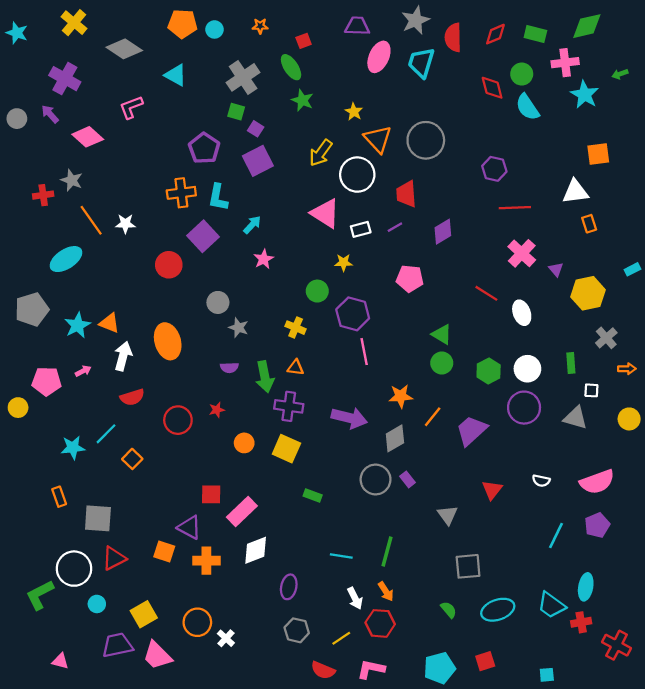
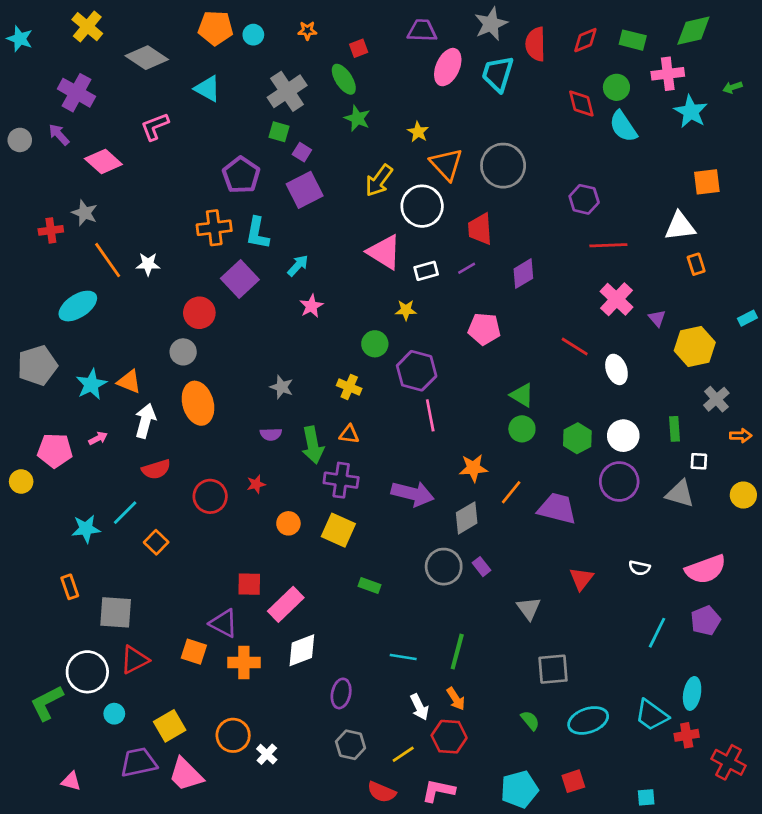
gray circle: (218, 302) -> (183, 352), moved
purple trapezoid: (471, 430) -> (557, 509), turned 56

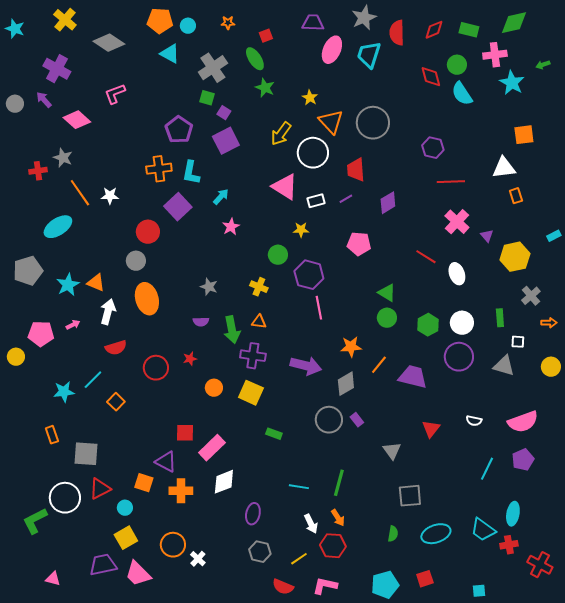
cyan triangle: (207, 89) -> (170, 54), moved
cyan circle: (114, 714) -> (125, 508), moved
green semicircle: (530, 720) -> (393, 534), turned 49

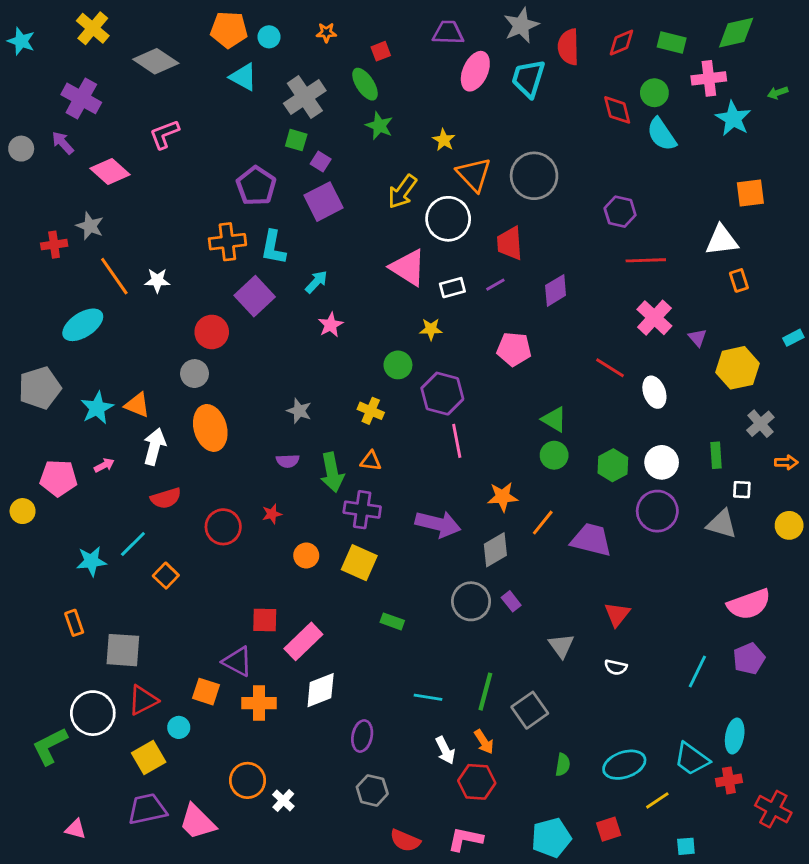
white semicircle: (474, 421) -> (616, 667), moved
gray square: (410, 496) -> (530, 710), moved, turned -30
yellow square: (126, 538) -> (149, 757), moved
yellow line: (299, 559) -> (657, 800), moved

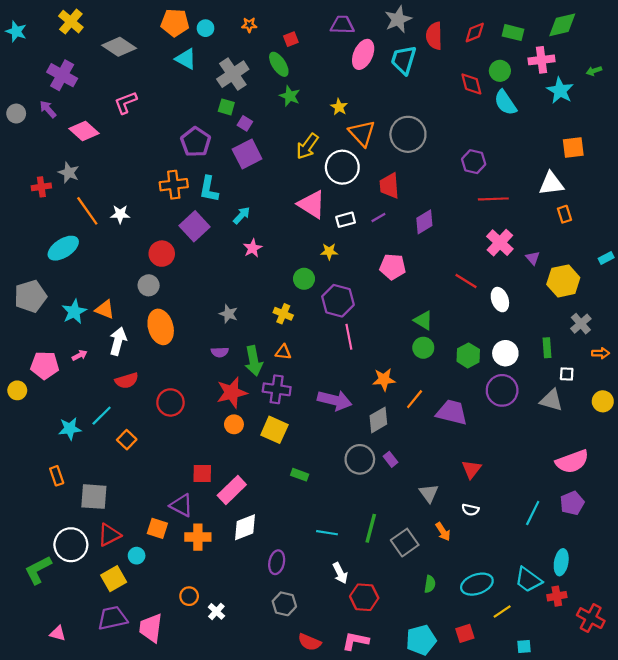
red star: (272, 514) -> (232, 393), moved, size x2.0
orange arrow: (484, 742) -> (443, 532), moved
orange circle: (248, 780) -> (189, 596), size x0.7
pink trapezoid: (197, 822) -> (151, 628), turned 52

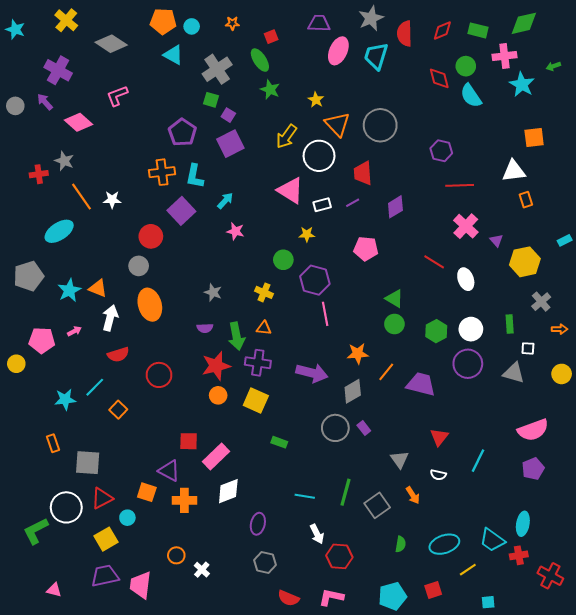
pink star: (253, 248) -> (235, 231), turned -30
cyan line: (533, 513) -> (478, 461), moved

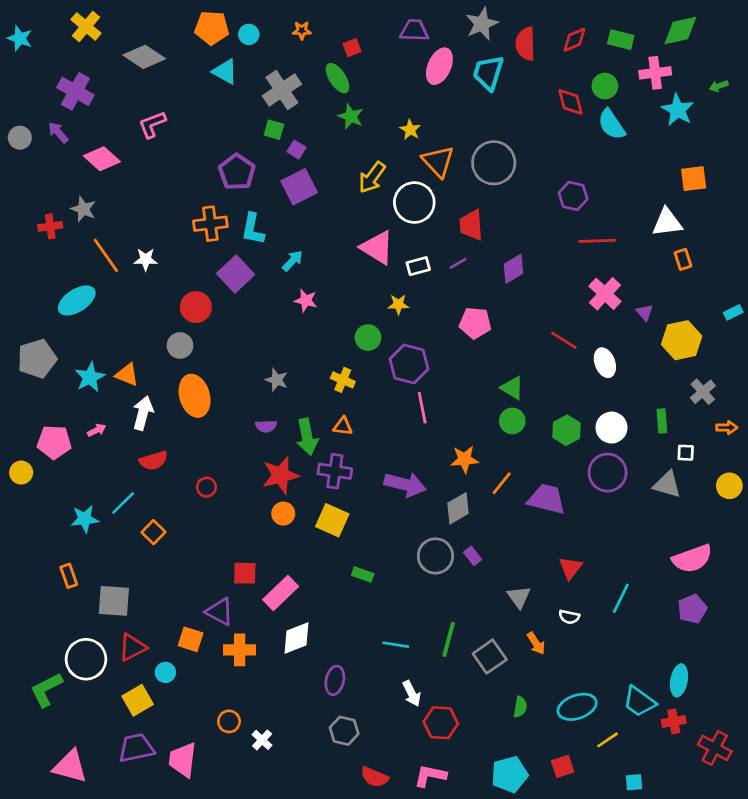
red circle: (159, 375) -> (206, 487), size x0.6
pink triangle: (54, 590) -> (70, 766), size x1.8

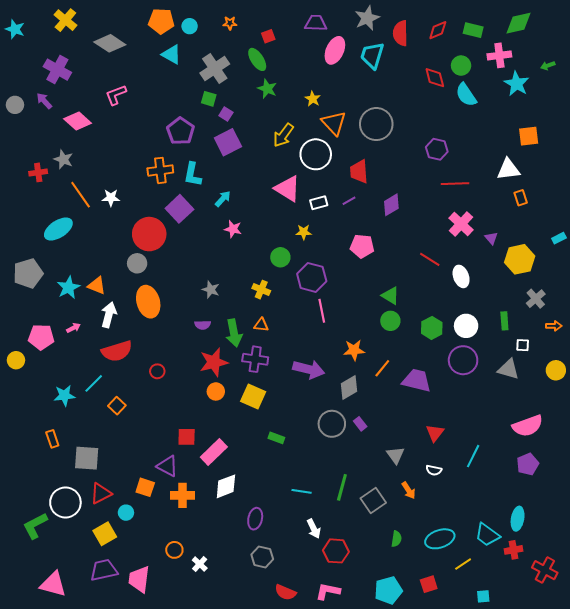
red circle: (196, 307) -> (149, 234), size x1.4
red semicircle: (154, 461) -> (117, 351), size x1.4

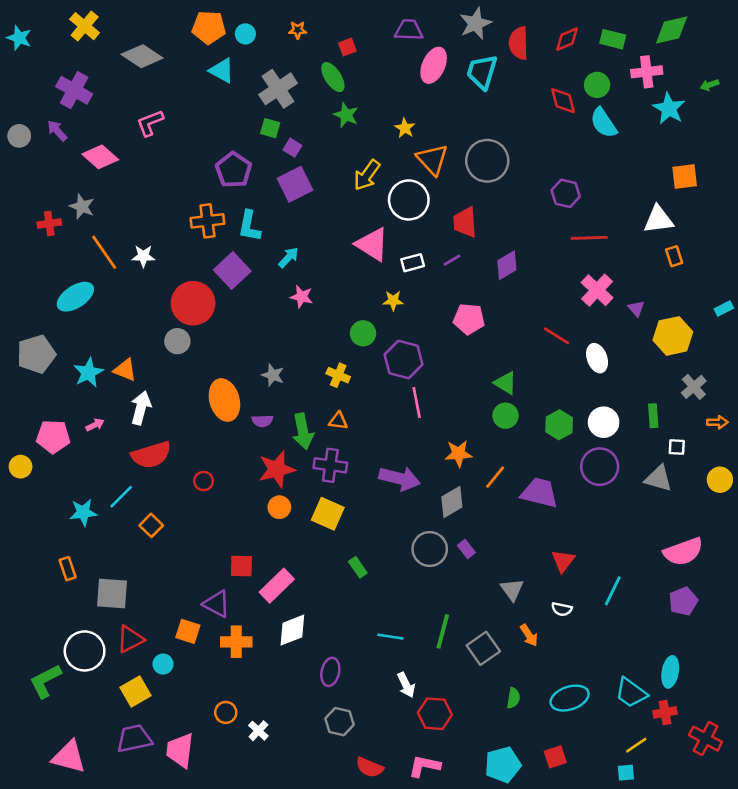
orange ellipse: (148, 302) -> (224, 400), moved
green rectangle: (276, 438) -> (358, 567), turned 35
yellow line: (463, 564) -> (636, 745), moved

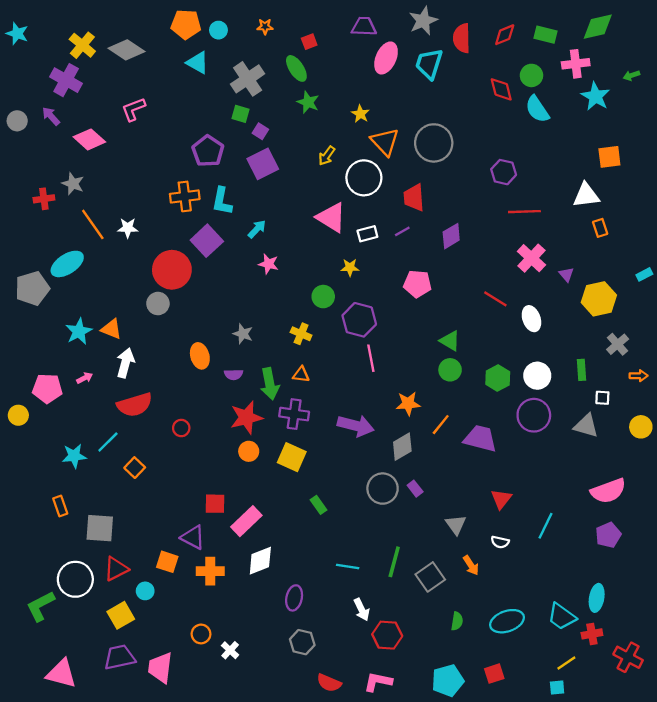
yellow cross: (85, 26) -> (82, 45), moved
yellow arrow: (367, 175) -> (327, 156), size x0.7
gray pentagon: (36, 354) -> (32, 288), moved
orange ellipse: (224, 400) -> (200, 356), size x0.7

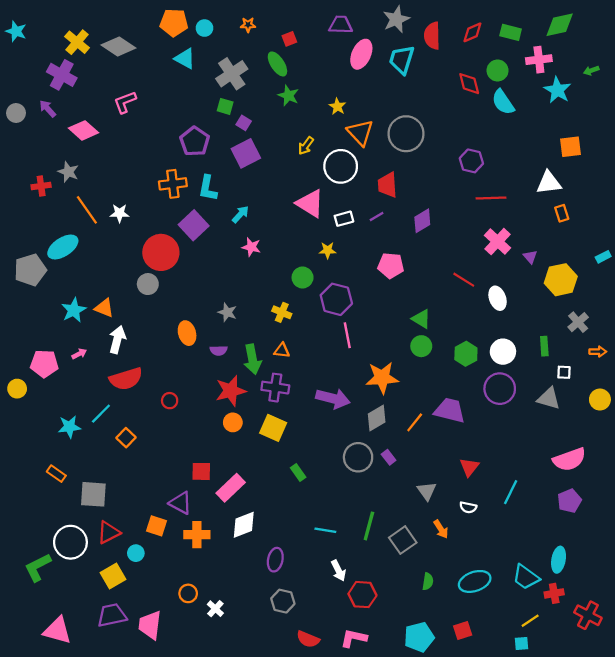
orange star: (408, 404) -> (382, 378), size x1.4
orange line: (441, 425) -> (415, 422), moved
orange rectangle: (60, 506) -> (56, 474), turned -36

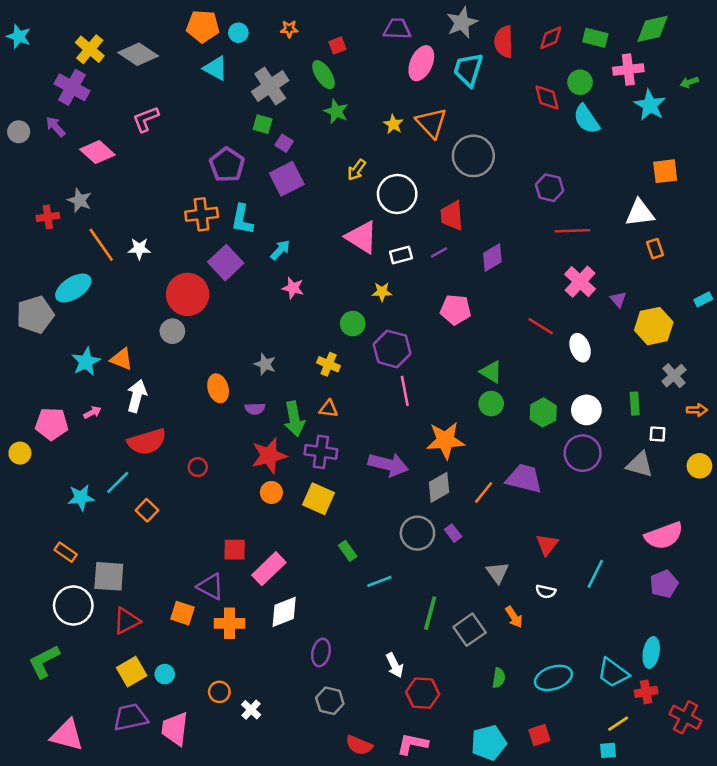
orange triangle: (360, 133) -> (431, 123), moved
cyan line: (325, 530) -> (379, 581), moved, turned -30
white circle: (70, 542) -> (73, 606), moved
cyan circle: (136, 553) -> (165, 674), moved

